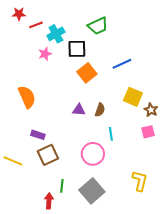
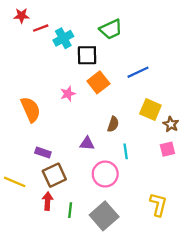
pink star: (45, 54) -> (68, 94), moved
purple triangle: (79, 110) -> (87, 143), moved
red arrow: (49, 201) -> (48, 201), moved

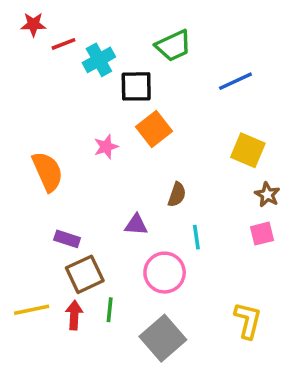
blue line: (138, 72) -> (235, 81), moved
yellow square: (150, 110) -> (248, 150), moved
yellow line: (15, 182) -> (32, 310), moved, turned -35
green line: (70, 210) -> (110, 310), moved

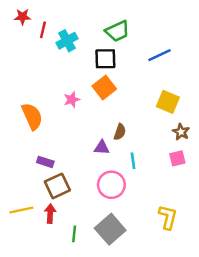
red line: (64, 44) -> (43, 30), turned -56
black square: (136, 86) -> (105, 59), moved
purple triangle: (136, 225) -> (102, 148), moved
green line: (110, 310) -> (74, 234), moved

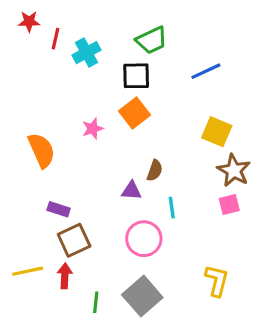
brown star: (181, 132) -> (234, 170), size x1.5

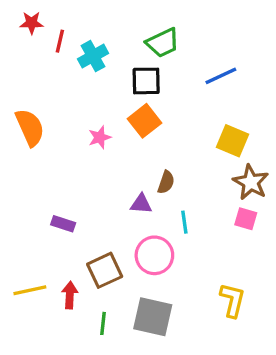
orange semicircle: (42, 150) -> (30, 127), moved
pink square: (229, 205) -> (246, 219), turned 30
brown square: (74, 240) -> (105, 270), moved
gray square: (142, 296) -> (153, 317), turned -36

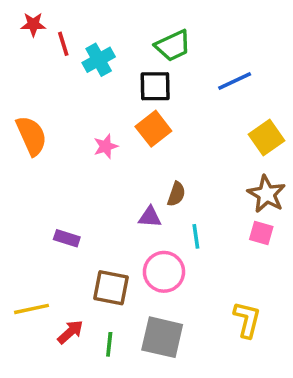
red line: (60, 41) -> (63, 44), turned -30
yellow square: (232, 141) -> (267, 137), moved, turned 32
brown square: (105, 270) -> (111, 288), turned 36
red arrow: (70, 295) -> (70, 332), moved, turned 45

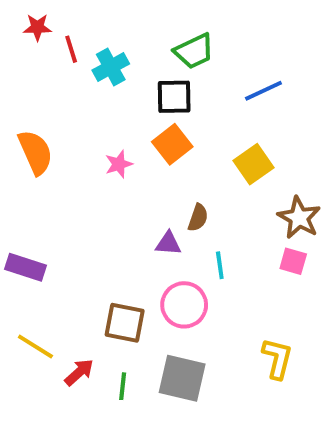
yellow square: (267, 137) -> (254, 164), moved
purple rectangle: (67, 238) -> (26, 267), moved, size x1.4
yellow line: (31, 309) -> (35, 347), turned 44

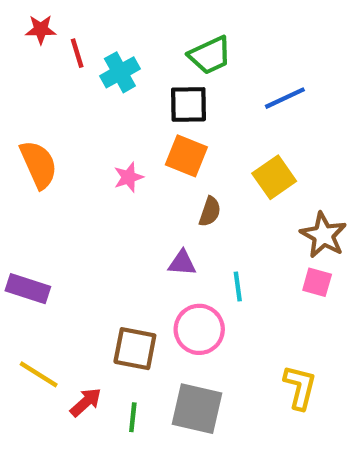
orange square: (172, 144) -> (186, 156), turned -30
brown semicircle: (198, 218) -> (210, 212), moved

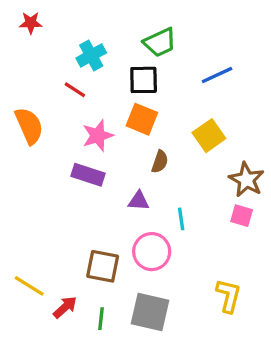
red line: (77, 53) -> (75, 90), moved, turned -40
pink star: (129, 177) -> (98, 136), size x1.4
purple rectangle: (28, 289) -> (88, 175), moved

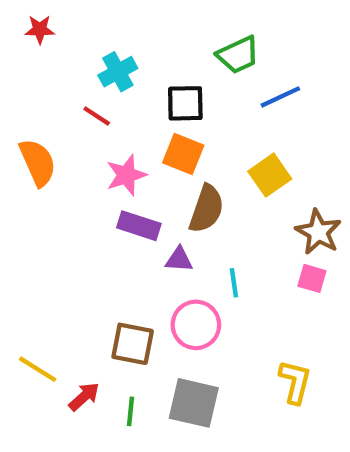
green trapezoid: (160, 42) -> (238, 55), moved
brown semicircle: (160, 162) -> (206, 209), size x1.6
purple rectangle: (88, 175) -> (139, 226), moved

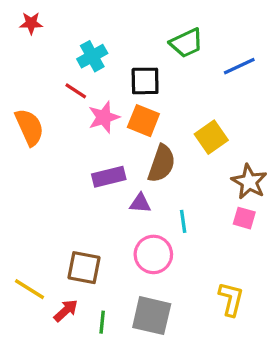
blue line: (280, 97) -> (239, 66), moved
pink star: (126, 175) -> (104, 117), moved
purple rectangle: (139, 226) -> (109, 177), turned -32
brown square: (133, 344) -> (84, 268), moved

